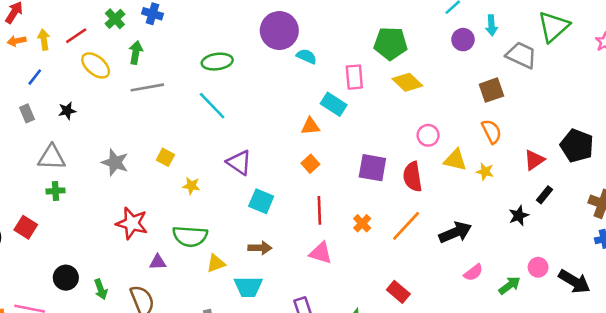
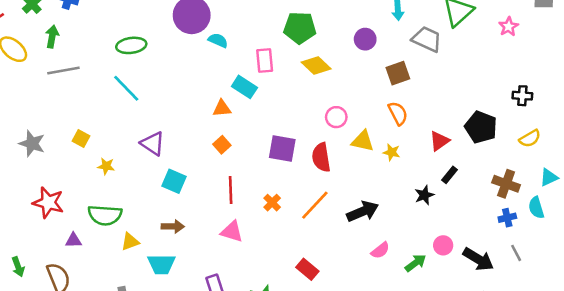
purple circle: (463, 40) -> (365, 39), moved

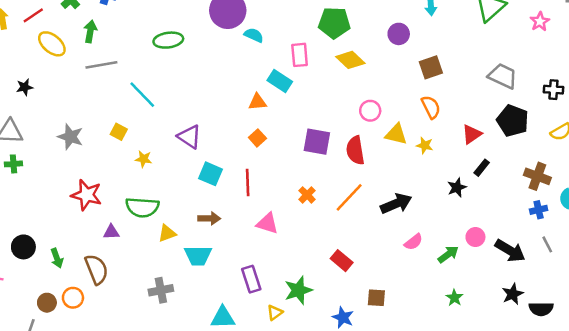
gray trapezoid: (427, 39) -> (503, 76), moved
cyan line: (126, 88) -> (142, 95), moved
red line: (231, 190) -> (248, 183), moved

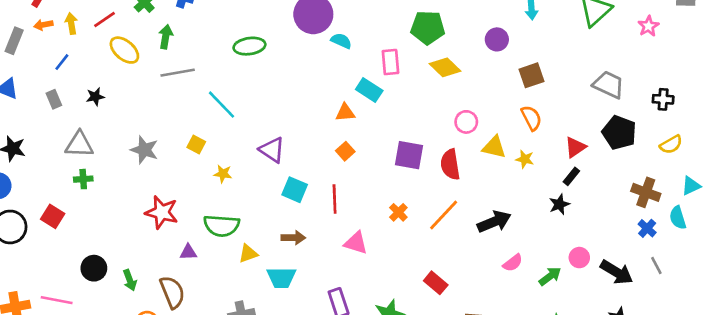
black rectangle: (482, 168) -> (571, 176), moved
blue cross: (539, 210) -> (647, 228), turned -35

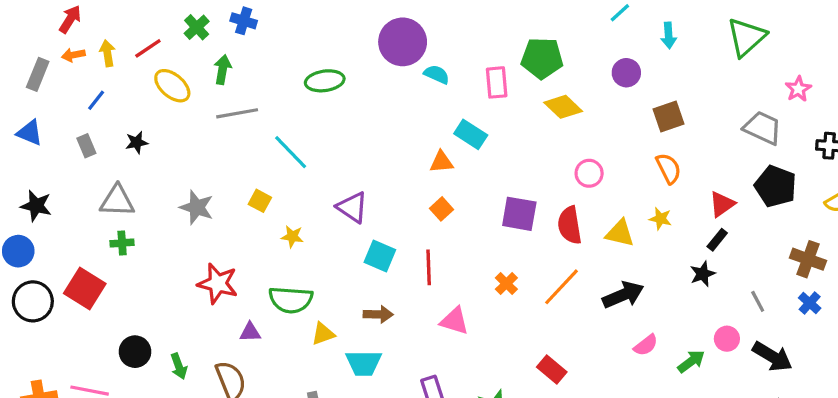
pink star: (648, 26) -> (798, 89), moved
pink rectangle: (390, 62) -> (497, 82), moved
yellow triangle: (494, 147) -> (620, 233), moved
red square: (53, 216) -> (85, 288), size x1.4
gray line: (656, 266) -> (758, 301), moved

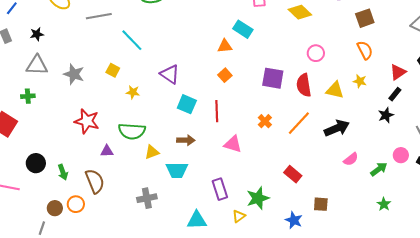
gray triangle: (117, 201) -> (37, 65), moved

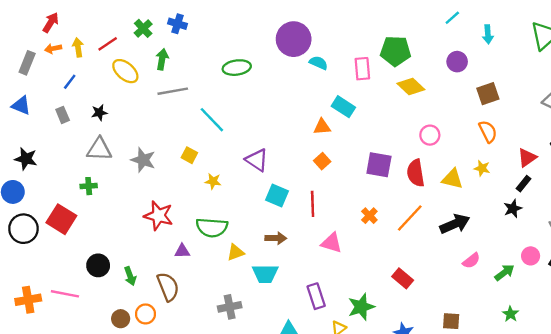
brown square: (321, 204) -> (451, 321), moved

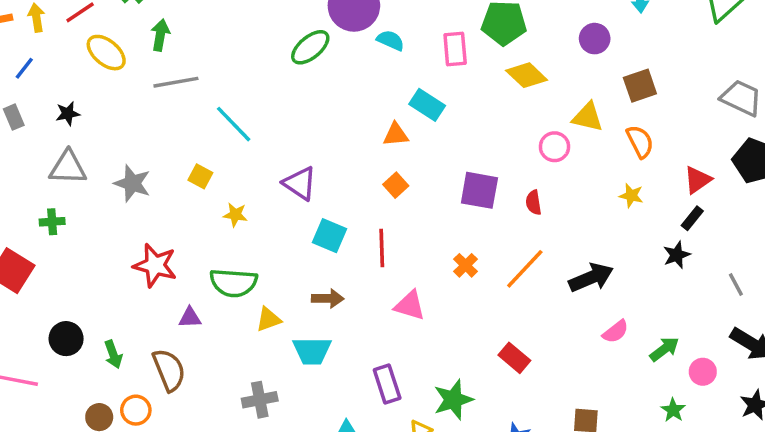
green ellipse: (237, 68) -> (310, 47), moved, turned -32
red semicircle: (416, 173) -> (534, 203), size x0.6
yellow triangle: (452, 179) -> (588, 117), moved
pink circle: (531, 256) -> (703, 372), moved

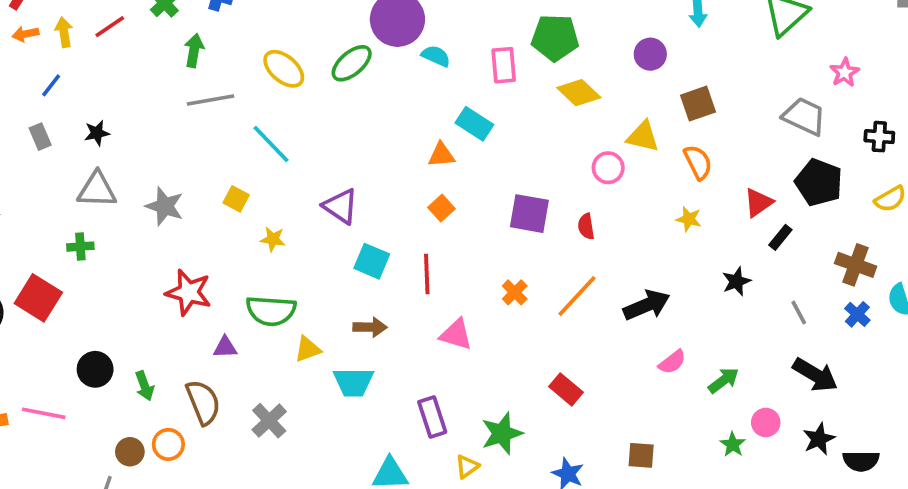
yellow ellipse: (106, 53) -> (284, 69), moved
black rectangle: (692, 218) -> (780, 237), moved
pink circle: (703, 372) -> (766, 422), moved
gray cross: (260, 400) -> (269, 421), moved, turned -32

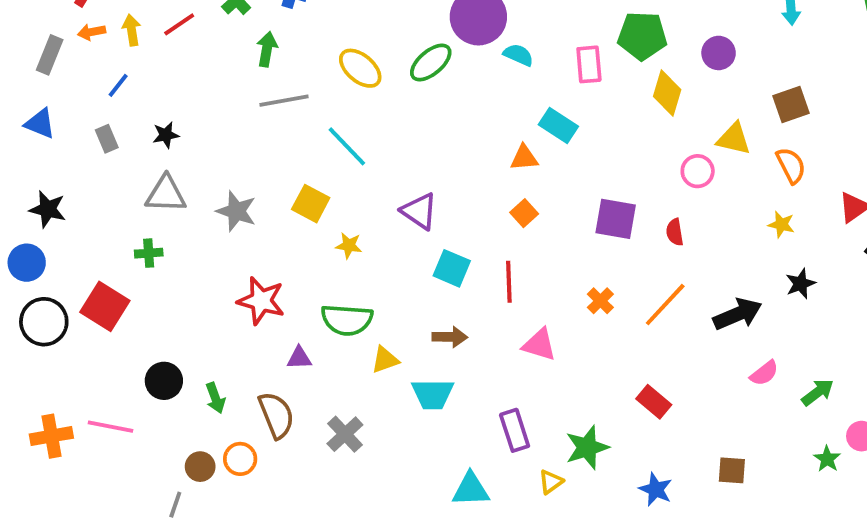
purple circle: (650, 54) -> (719, 53), moved
yellow diamond: (579, 93) -> (667, 93), turned 63
yellow square: (236, 199) -> (311, 204), size x1.4
black star: (736, 281) -> (800, 284), moved

